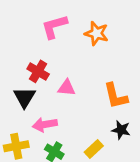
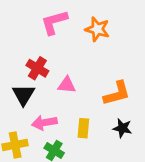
orange L-shape: (116, 96) -> (117, 93), turned -92
yellow rectangle: (94, 149) -> (83, 128), moved, turned -42

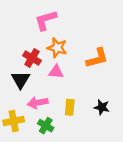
orange star: (97, 29) -> (57, 48), moved
orange L-shape: (117, 93) -> (97, 58), moved

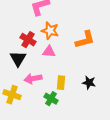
yellow cross: (14, 121) -> (12, 95), turned 30
green cross: (46, 126) -> (51, 99), moved

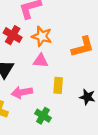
red cross: (28, 40) -> (13, 35), moved
yellow rectangle: (61, 83) -> (58, 85), moved

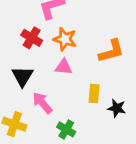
yellow rectangle: (58, 85) -> (94, 94), moved
pink arrow: (22, 92) -> (42, 103), turned 60

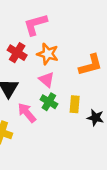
pink triangle: (64, 67) -> (46, 80), turned 35
green cross: (66, 129) -> (49, 102), moved

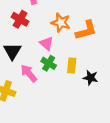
orange star: (48, 54) -> (61, 23), moved

